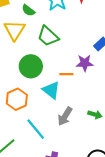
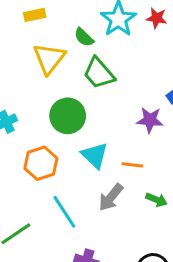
green semicircle: (28, 10) -> (84, 37), moved
orange line: (66, 74) -> (132, 165), moved

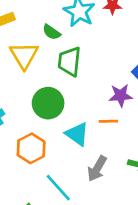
green trapezoid: (99, 73) -> (69, 61), turned 56
orange line: (132, 165) -> (108, 121), moved

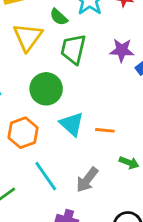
purple star: (121, 96) -> (122, 50), moved
orange line: (108, 121) -> (105, 130), moved
gray arrow: (97, 169) -> (87, 180), moved

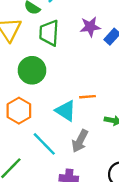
cyan triangle: (72, 124) -> (66, 111), moved

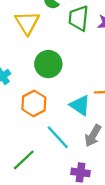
green trapezoid: (49, 33) -> (79, 18), moved

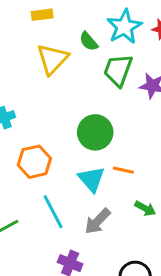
green circle: (48, 64) -> (95, 132), moved

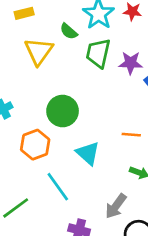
green circle: (95, 132) -> (63, 111), moved
orange line: (123, 170) -> (131, 135), moved
gray arrow: (97, 221) -> (116, 206), moved

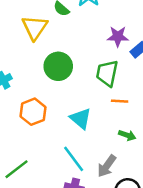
green trapezoid: (98, 53) -> (107, 73), moved
green circle: (63, 111) -> (58, 66), moved
cyan line: (58, 187) -> (74, 159), moved

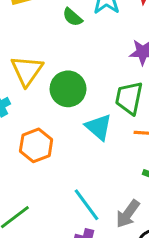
yellow triangle: (35, 27) -> (27, 71), moved
cyan triangle: (81, 119) -> (99, 127), moved

